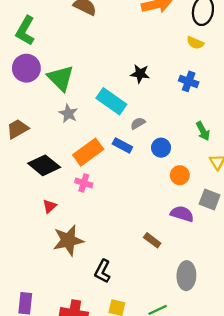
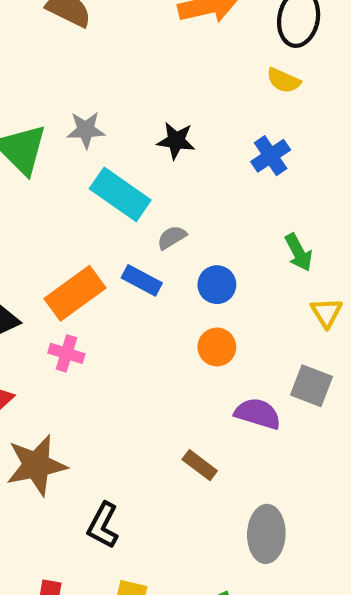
blue cross: (189, 81) -> (271, 156), turned 36
gray star: (68, 113) -> (86, 130), moved, turned -30
orange circle: (180, 175) -> (217, 347), moved

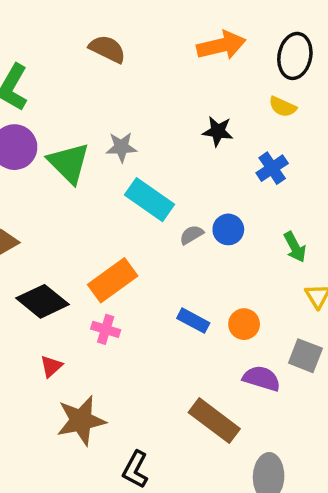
black star: (176, 141) -> (218, 131), moved
blue rectangle: (142, 280) -> (193, 321), moved
blue circle: (217, 285) -> (228, 229), moved
orange circle: (217, 347) -> (244, 324), moved
brown rectangle: (200, 465) -> (214, 421), size x1.8

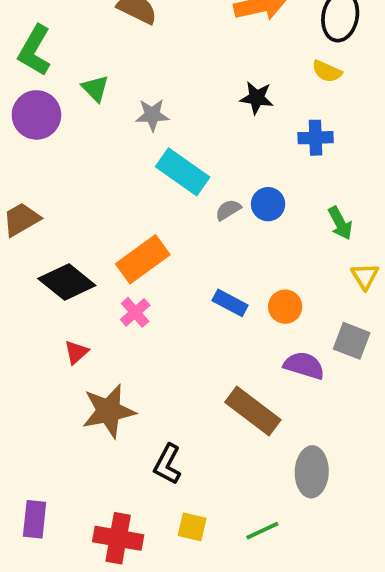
green triangle: (69, 163) -> (95, 88), moved, size x0.6
blue cross: (272, 168) -> (316, 138), turned 32
pink cross: (106, 329) -> (135, 312), turned 32

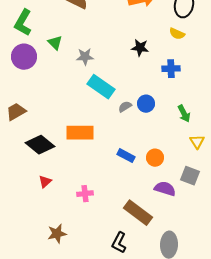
orange rectangle: (143, 259) -> (80, 133), turned 36
pink cross: (135, 312) -> (85, 194), moved, turned 35
brown star: (109, 411) -> (57, 234), moved, size x0.7
black L-shape: (167, 464) -> (119, 243), moved

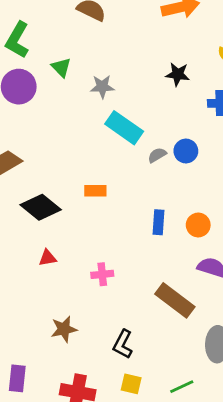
orange rectangle: (80, 133) -> (95, 191), size x0.6
blue rectangle: (126, 156) -> (158, 222), turned 66
red triangle: (45, 182) -> (47, 258), turned 32
black L-shape: (119, 243) -> (123, 344), moved

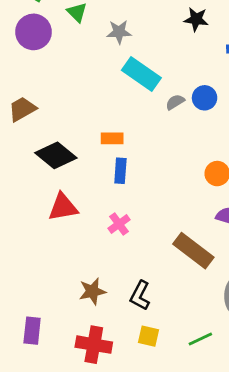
blue rectangle: (158, 222) -> (120, 171), moved
red triangle: (47, 258) -> (63, 207), size x1.6
pink cross: (102, 274) -> (119, 224), turned -30
brown star: (64, 329) -> (92, 291), moved

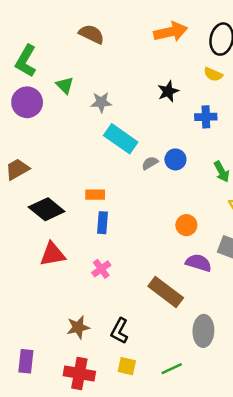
black star: (196, 19) -> (168, 91), turned -30

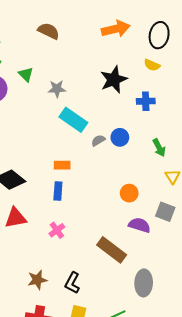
black star: (168, 91) -> (114, 80), size x1.5
orange rectangle: (95, 195) -> (62, 165), moved

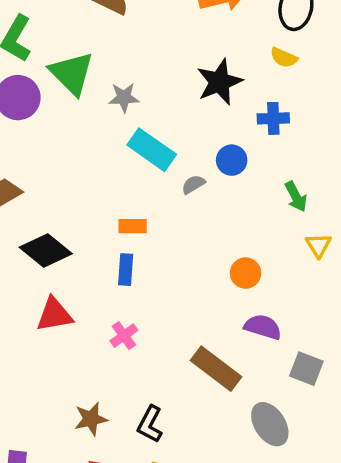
green triangle: (26, 74) -> (72, 73), size x1.8
blue circle: (120, 137) -> (232, 160), moved
gray square: (165, 212) -> (306, 369), moved
gray ellipse: (144, 283) -> (270, 424), turned -35

